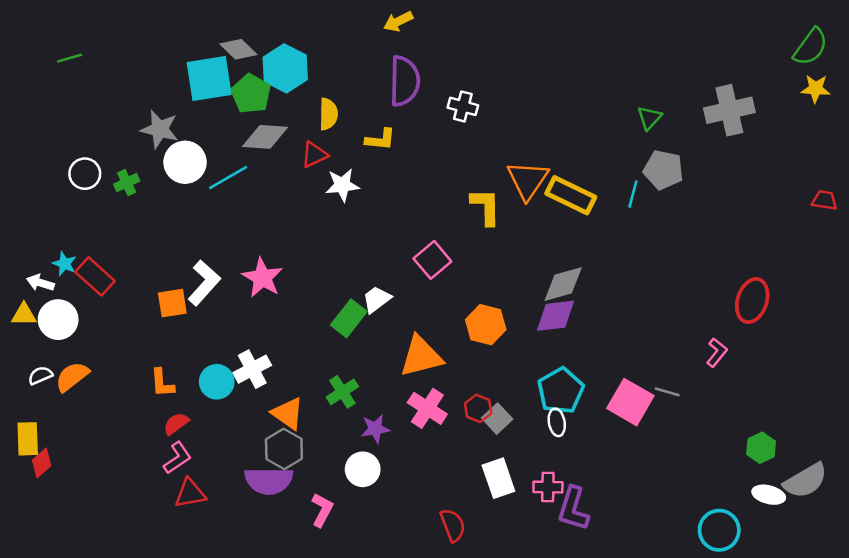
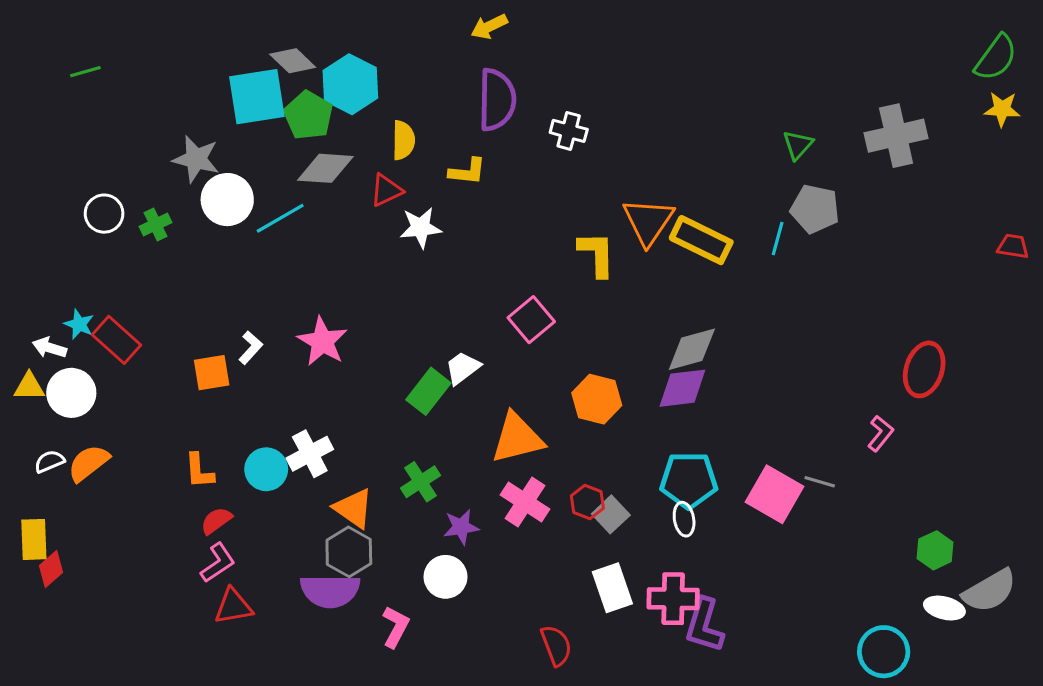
white L-shape: (204, 283) -> (251, 348), size x0.6
cyan pentagon: (561, 391) -> (689, 480), turned 30
pink cross: (548, 487) -> (673, 599), size x1.4

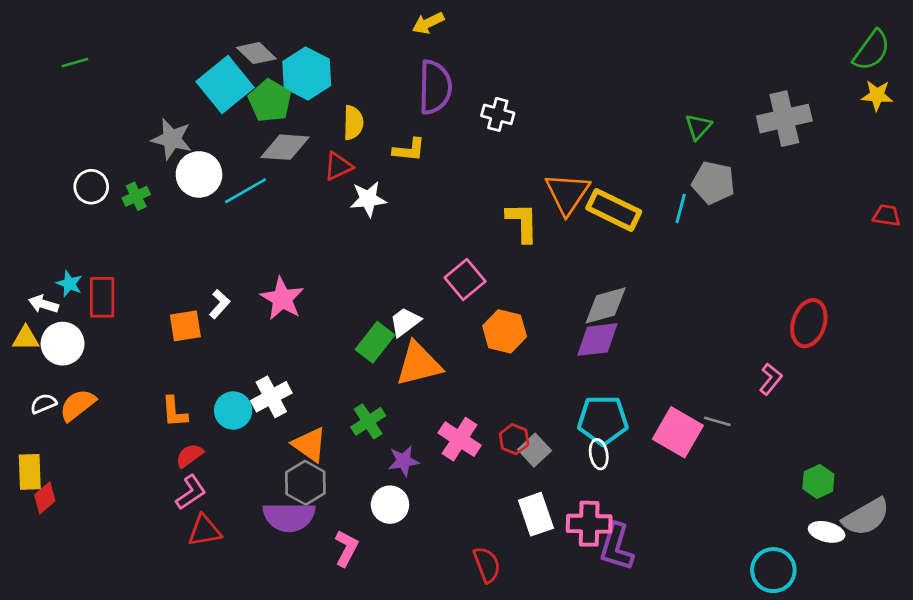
cyan square: (257, 97) -> (225, 84), turned -30
red rectangle: (117, 340) -> (102, 297), turned 48
orange hexagon: (597, 399) -> (505, 331), moved
orange triangle: (517, 438) -> (419, 364), moved

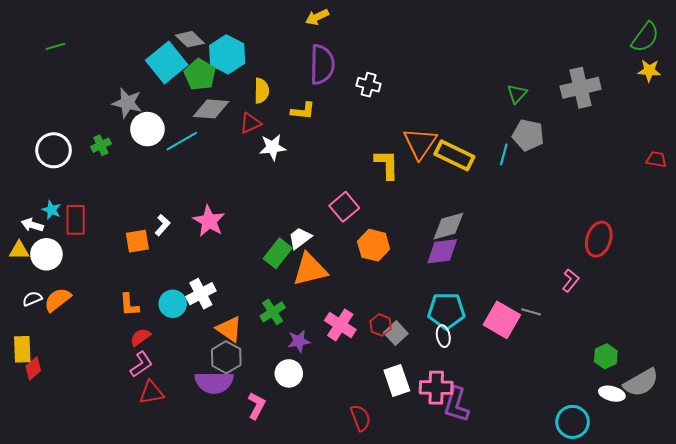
white circle: (91, 187) -> (54, 150), moved, size x1.4

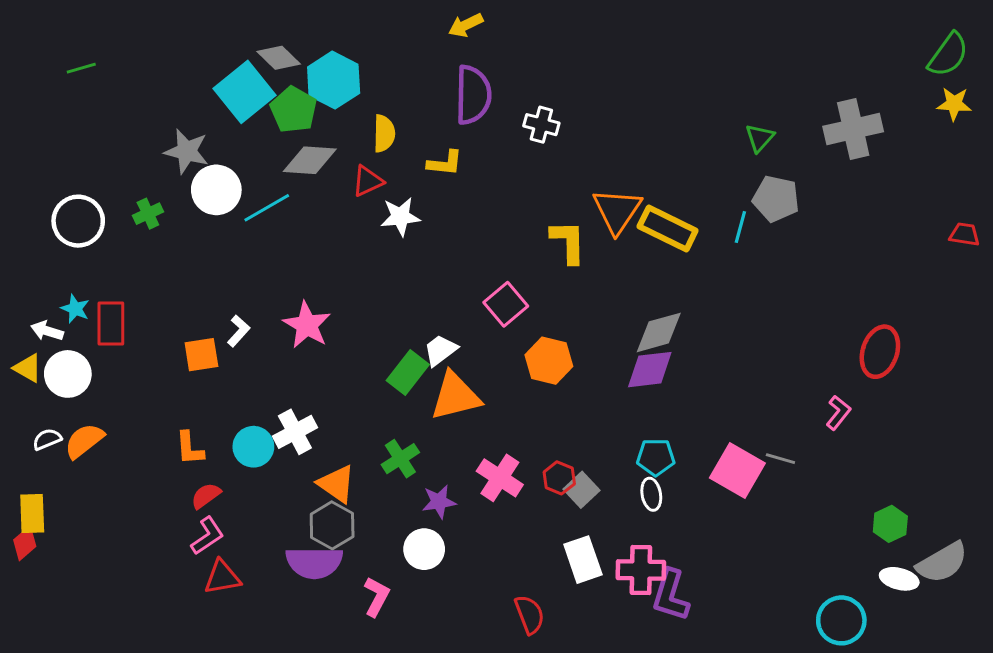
yellow triangle: (19, 250) -> (28, 368), turned 30
cyan pentagon: (446, 311) -> (656, 457), size x0.7
red diamond: (33, 368) -> (25, 543), moved

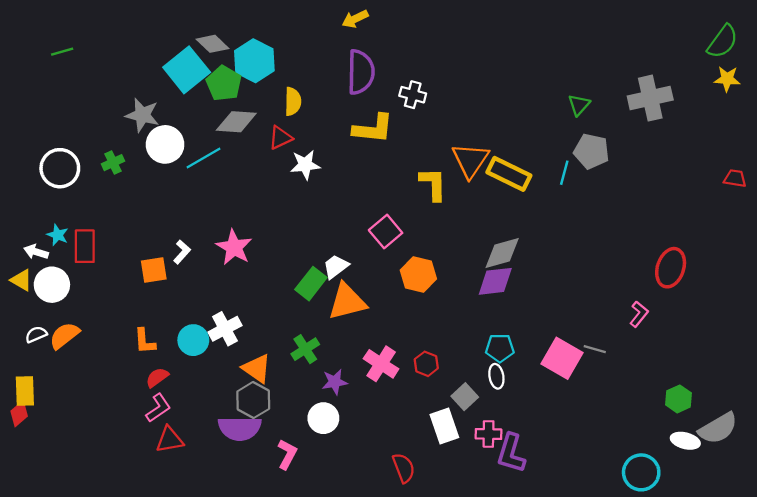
yellow L-shape: (445, 163) -> (373, 129), moved, size x1.5
gray square: (581, 490) -> (465, 397), moved
pink cross: (641, 570) -> (488, 434), size x0.7

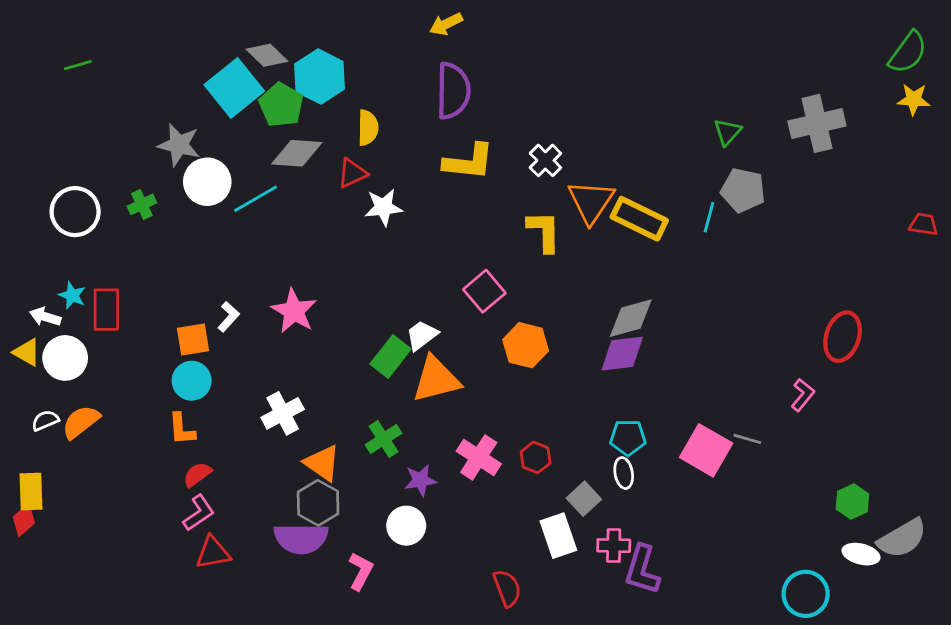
white cross: (413, 95) -> (545, 160), moved, turned 30
cyan circle: (193, 340) -> (192, 381), moved

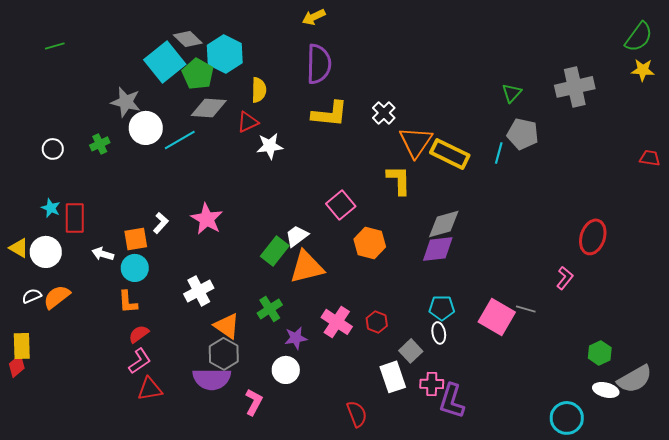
white circle: (75, 212) -> (53, 149), size x0.6
yellow L-shape: (544, 231) -> (399, 180), moved
white arrow: (45, 317) -> (103, 254), moved

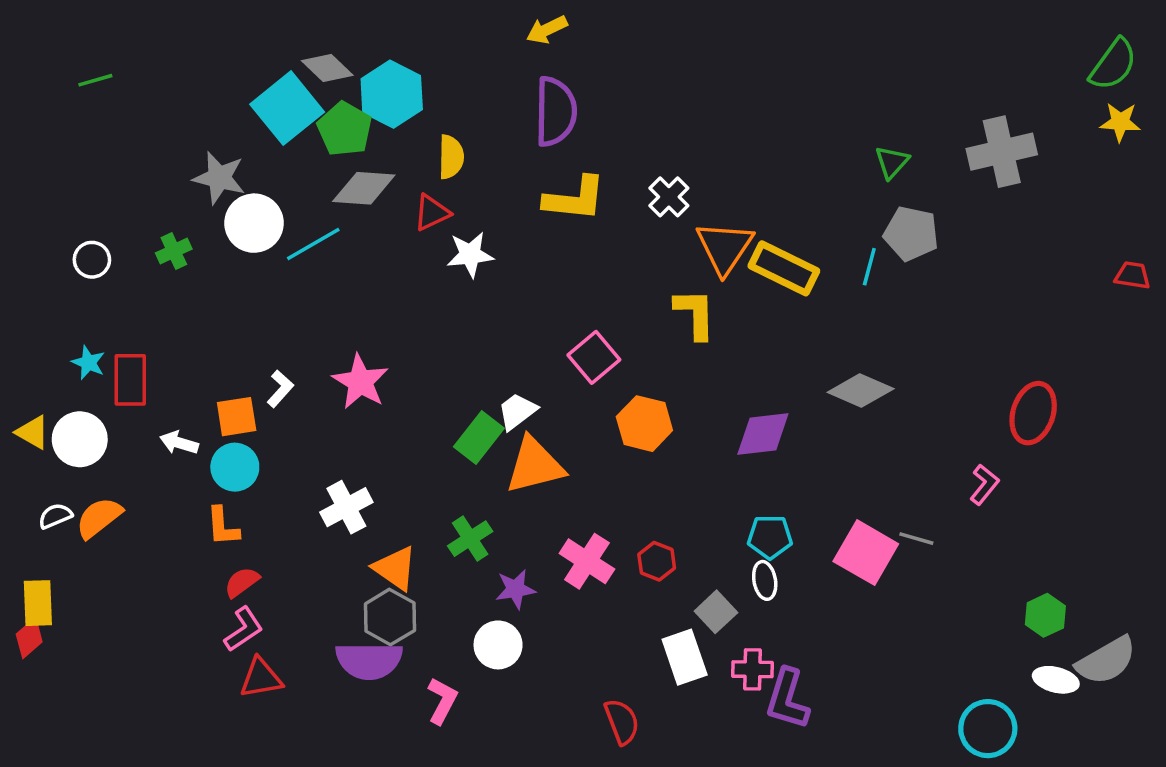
gray diamond: (444, 224) -> (861, 390), moved, turned 39

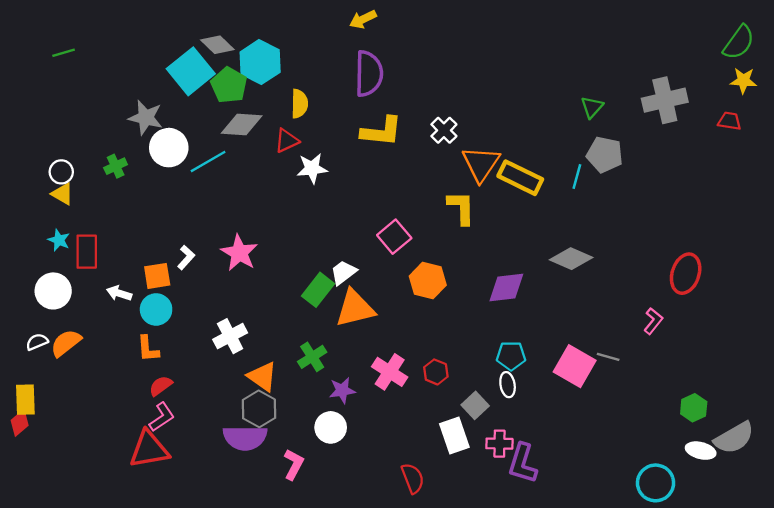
red trapezoid: (1132, 275) -> (730, 121), moved
yellow triangle: (33, 432) -> (62, 194), moved
red triangle: (261, 678) -> (149, 449), moved, size x1.4

